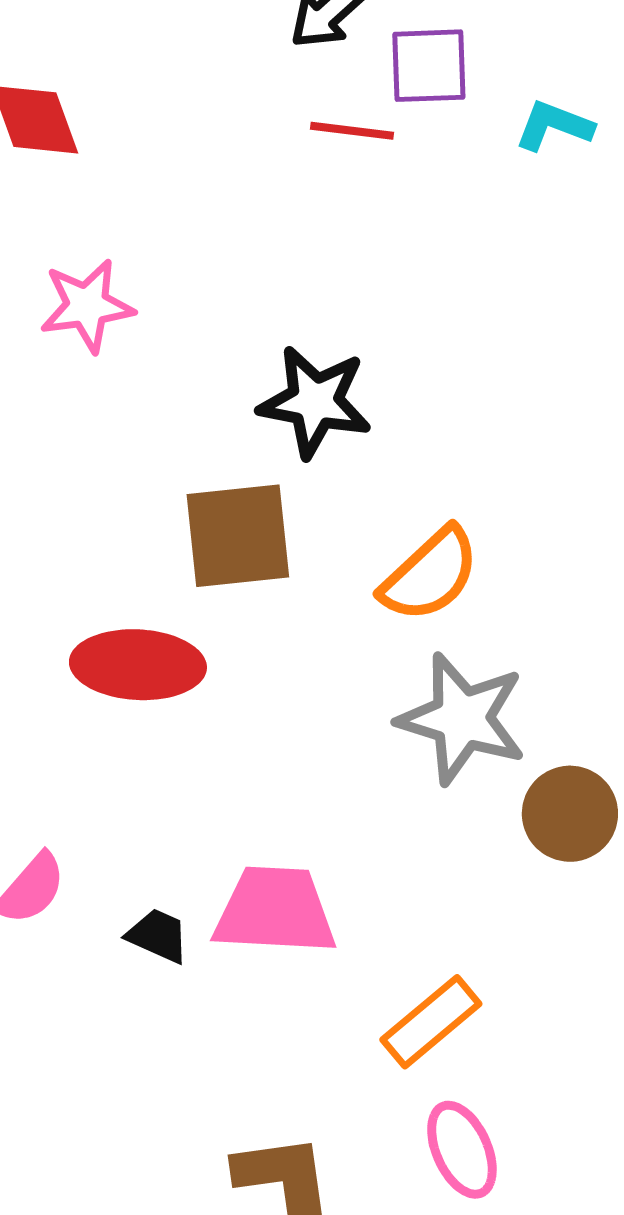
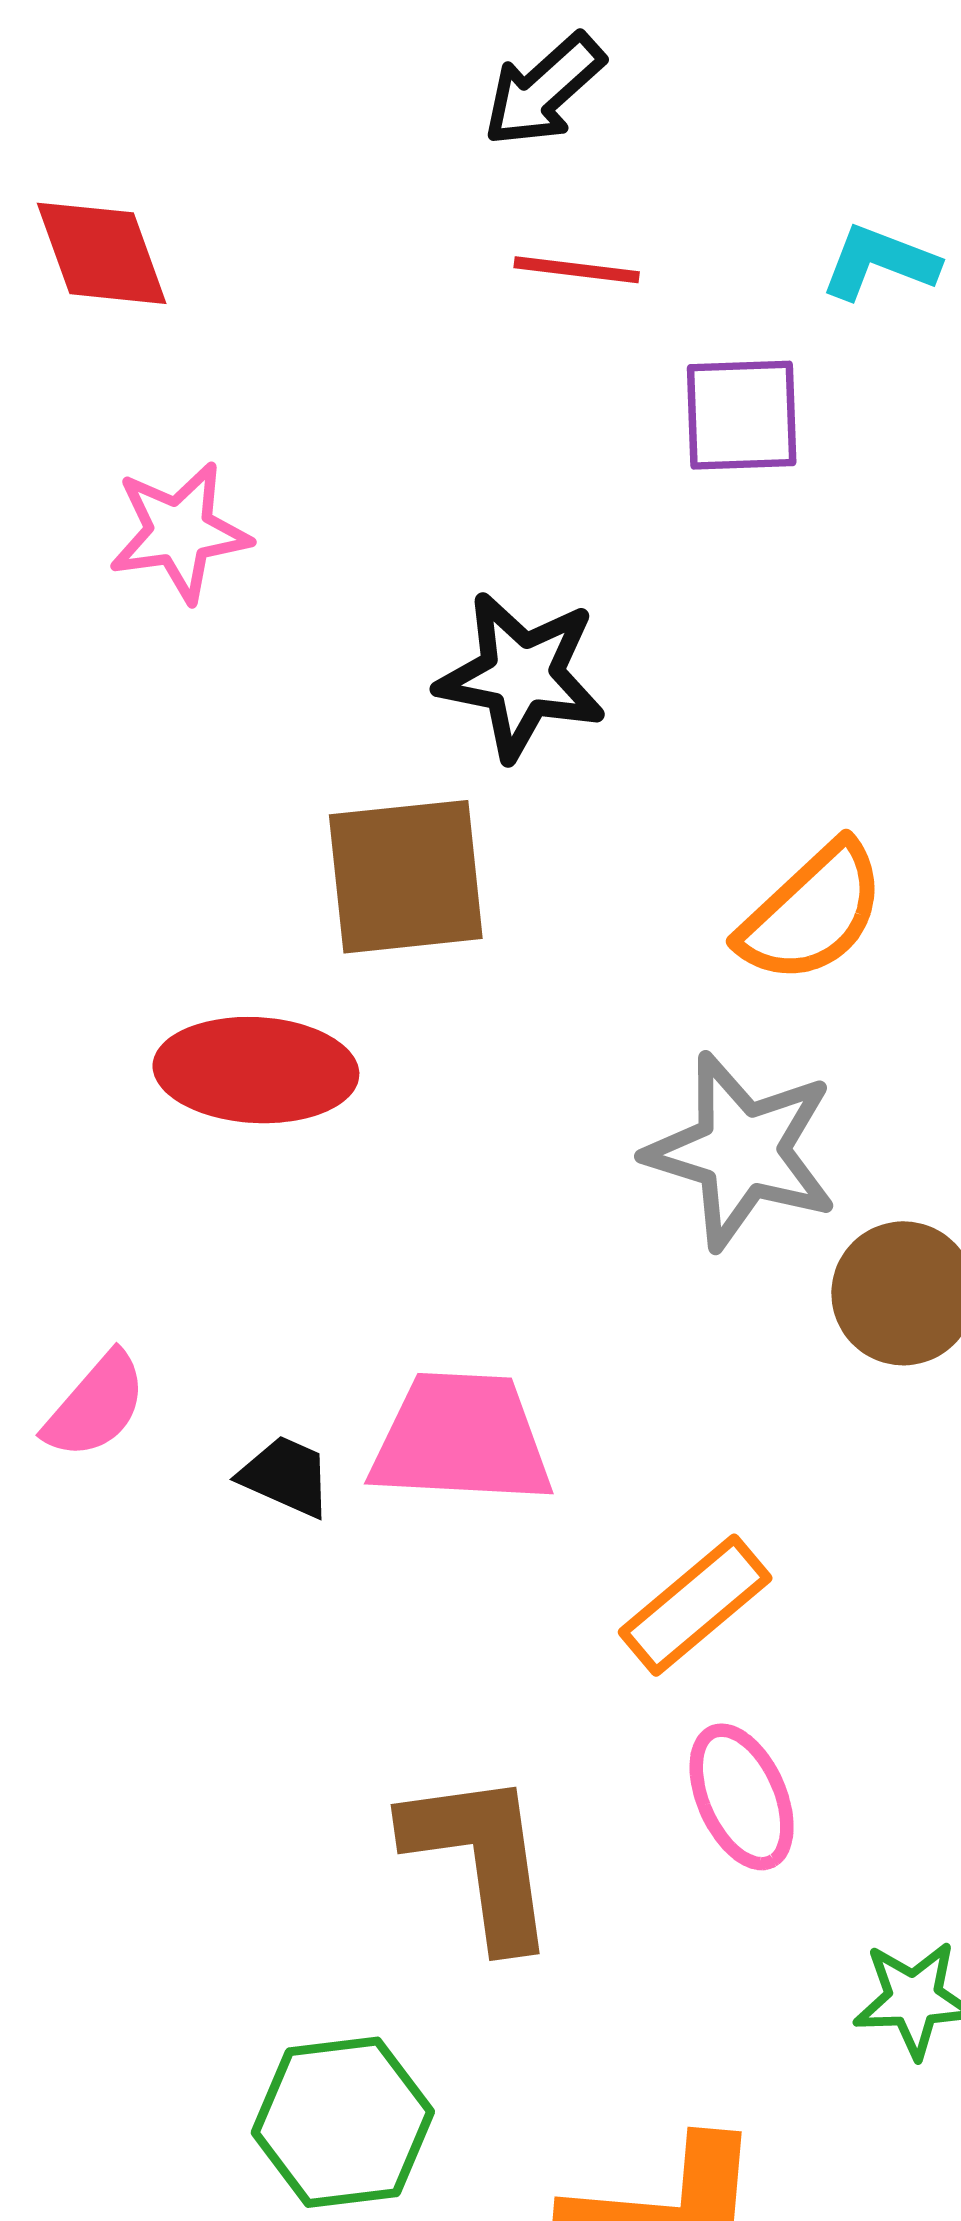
purple square: (429, 66) -> (742, 415), moved
orange semicircle: (430, 575) -> (812, 913), moved

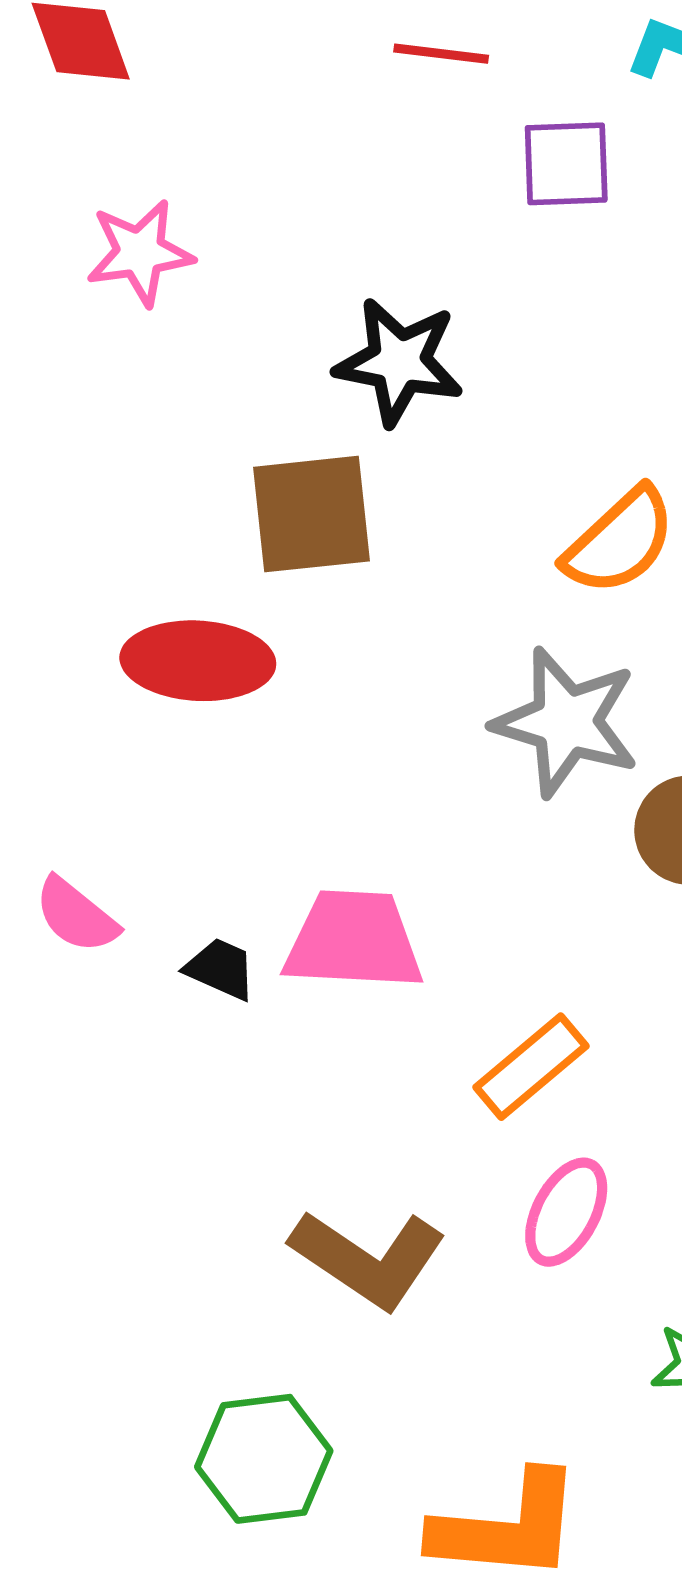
pink semicircle: (96, 1406) -> (76, 915), turned 88
pink ellipse: (742, 1797) -> (566, 1212), turned 52
brown L-shape: (481, 1858) -> (368, 1259), turned 132

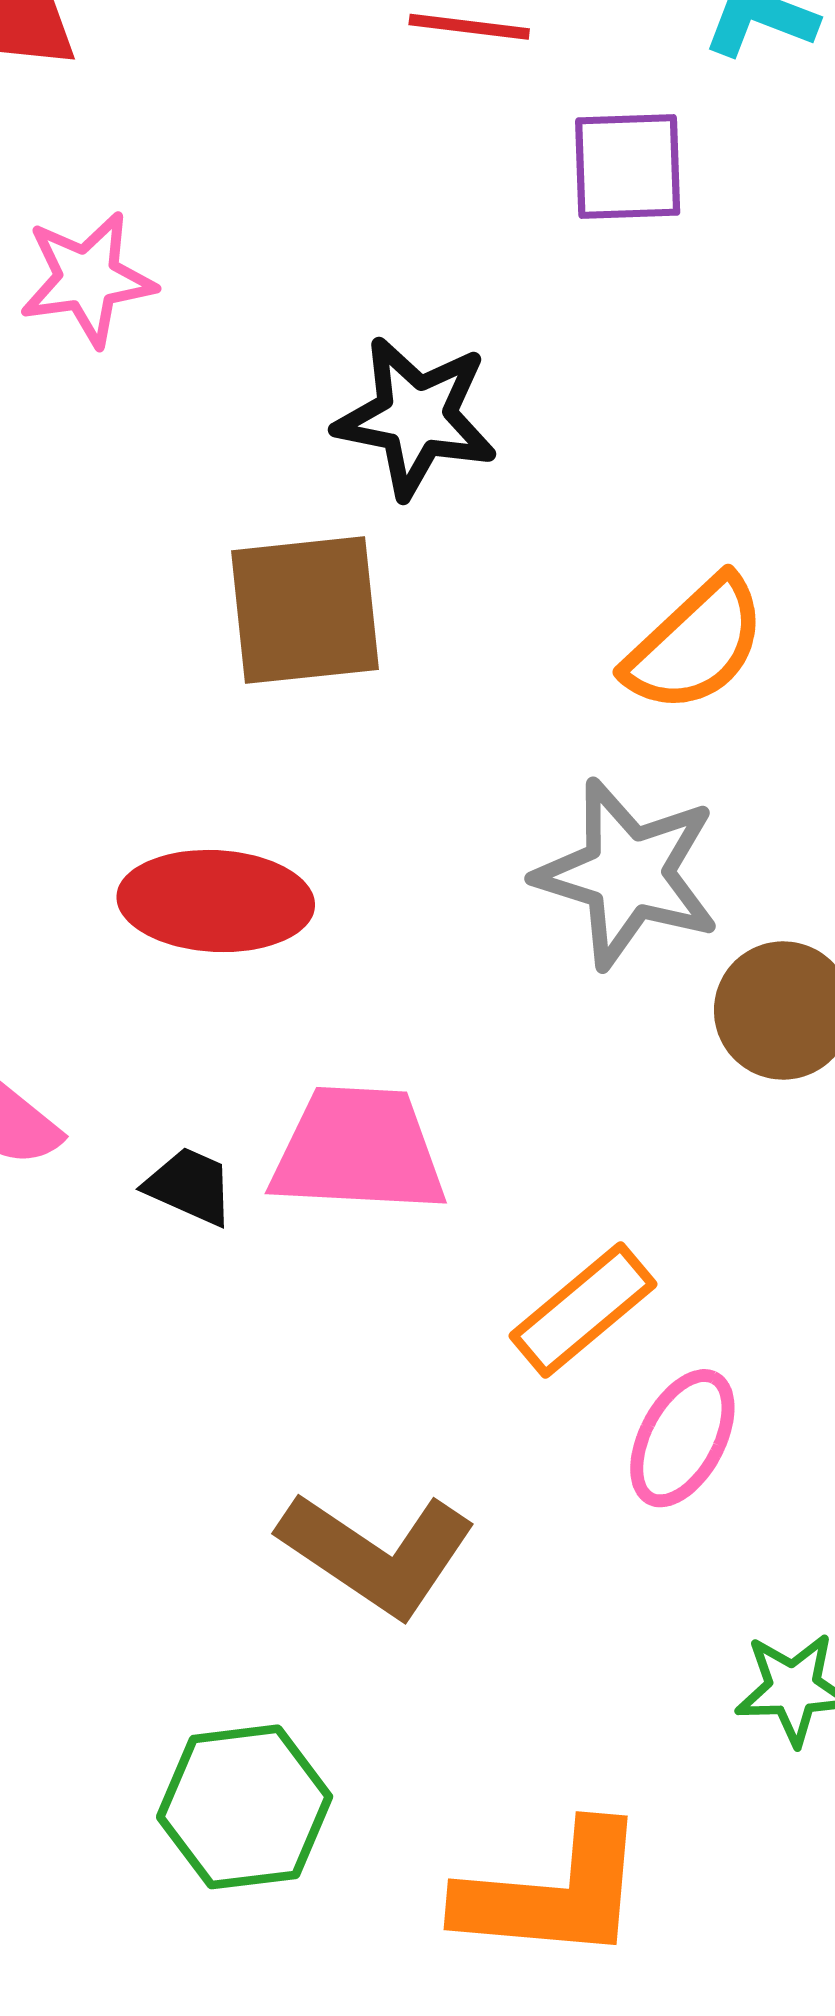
red ellipse: (198, 661) -> (216, 901), moved
pink ellipse: (566, 1212) -> (682, 1438), moved

